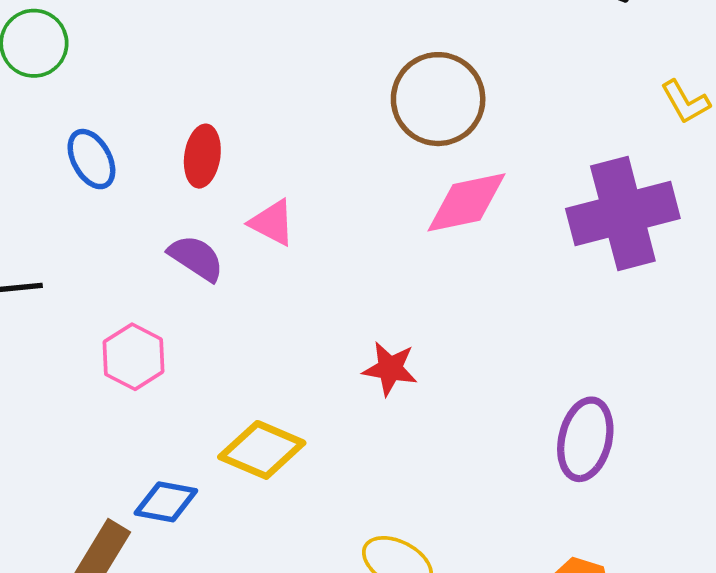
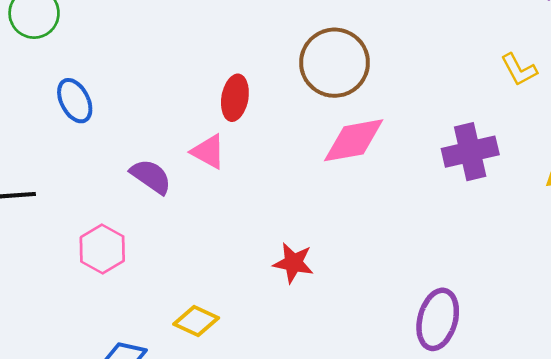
red ellipse: (202, 156) -> (235, 98), moved
purple cross: (623, 213) -> (470, 152), size x0.7
yellow diamond: (262, 450) -> (196, 321), size x0.7

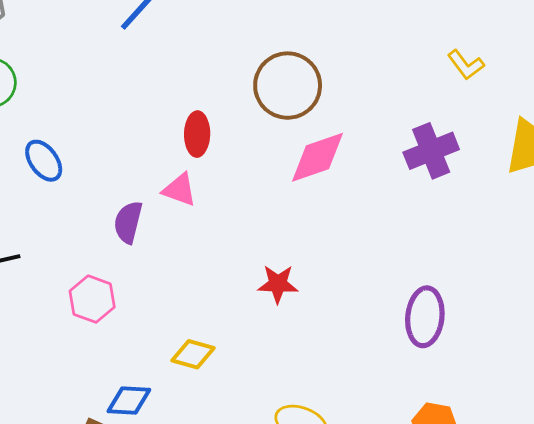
purple semicircle: (151, 176) -> (128, 222), turned -102

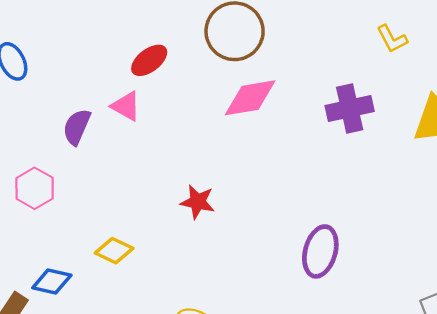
red ellipse: (197, 134) -> (149, 60), turned 42

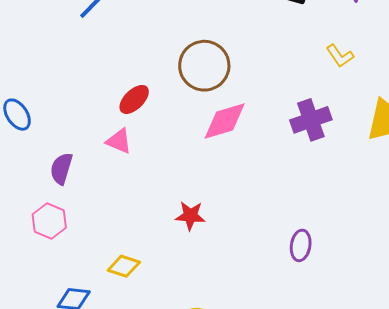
purple semicircle: (77, 127) -> (61, 169), moved
purple ellipse: (320, 251) -> (301, 245), size x0.7

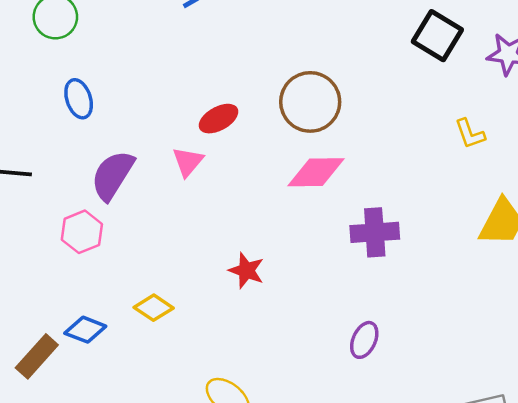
purple cross: (311, 120) -> (375, 232), moved
pink triangle: (119, 141) -> (188, 162), turned 32
purple semicircle: (61, 169) -> (113, 175), size x1.4

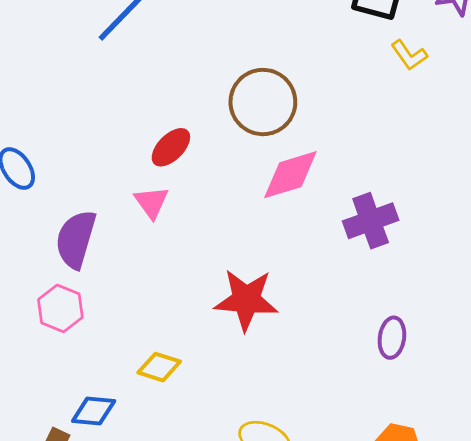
yellow L-shape: (470, 134) -> (409, 55), moved
red star: (246, 271) -> (246, 300), size x1.6

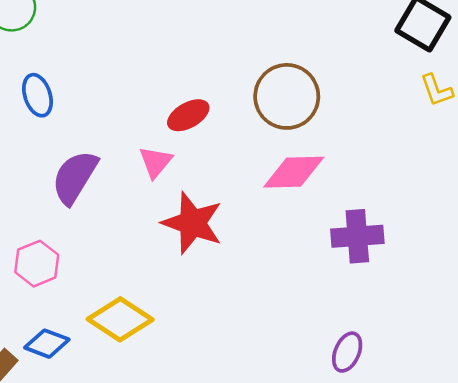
red star: (246, 300) -> (192, 223), moved
pink hexagon: (60, 308) -> (37, 264), moved
yellow diamond: (159, 367) -> (120, 319), size x1.5

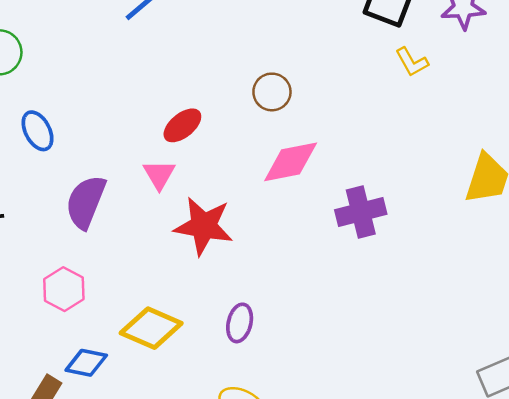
brown circle: (287, 96) -> (272, 92), size x0.6
purple ellipse: (347, 352) -> (240, 323), moved

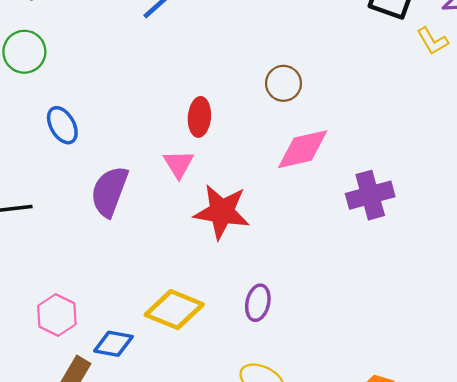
yellow L-shape: (412, 62) -> (432, 41), moved
red ellipse: (182, 125) -> (199, 117), turned -45
pink hexagon: (64, 289) -> (57, 315), moved

